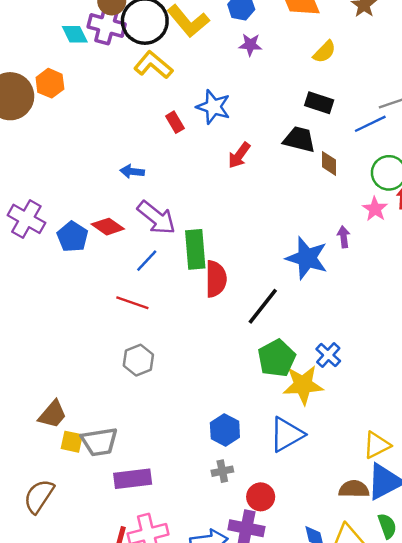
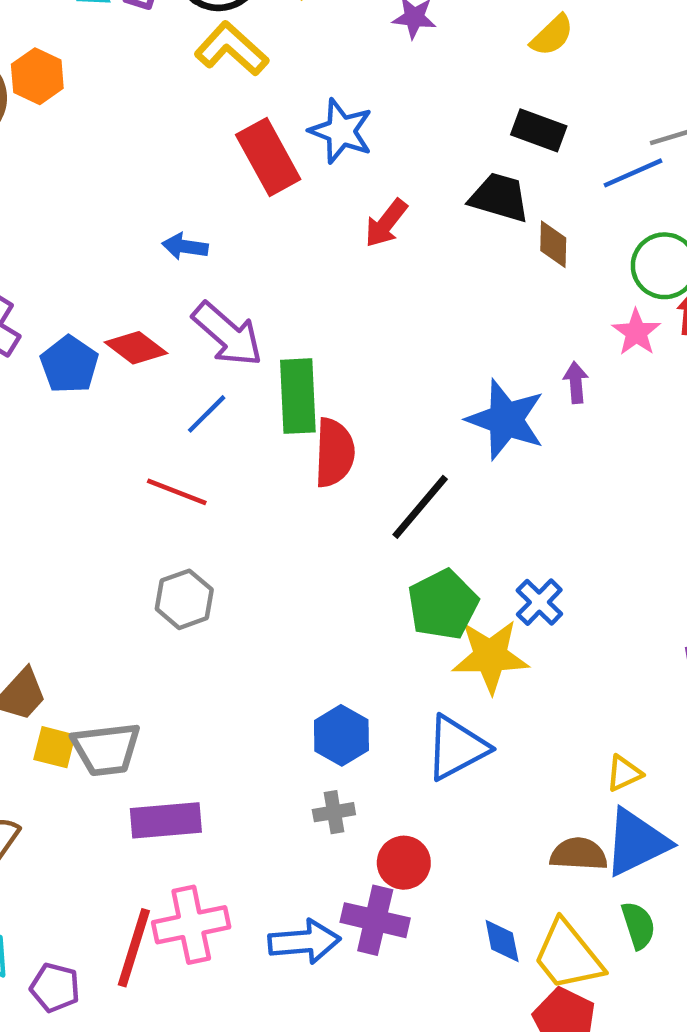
red rectangle: (175, 122) -> (268, 157), size x1.8
yellow triangle: (377, 445) -> (624, 773), size x0.7

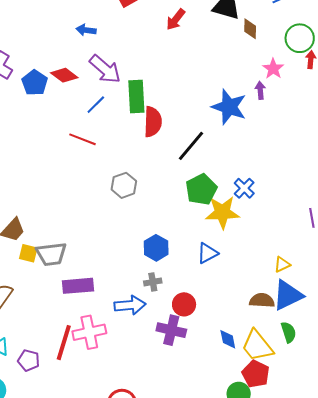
pink star: (636, 332) -> (273, 69), moved
gray hexagon: (184, 599) -> (124, 185), moved
blue triangle: (457, 748) -> (207, 253), size x0.7
blue arrow: (304, 942) -> (130, 305), moved

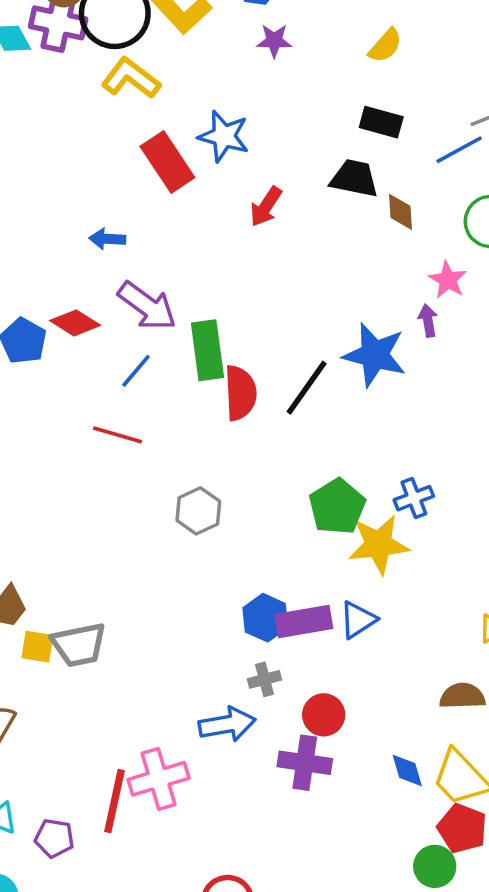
black line: (191, 146) -> (307, 388), moved
blue cross: (244, 188) -> (414, 498), turned 30
purple rectangle: (78, 286) -> (304, 622), moved

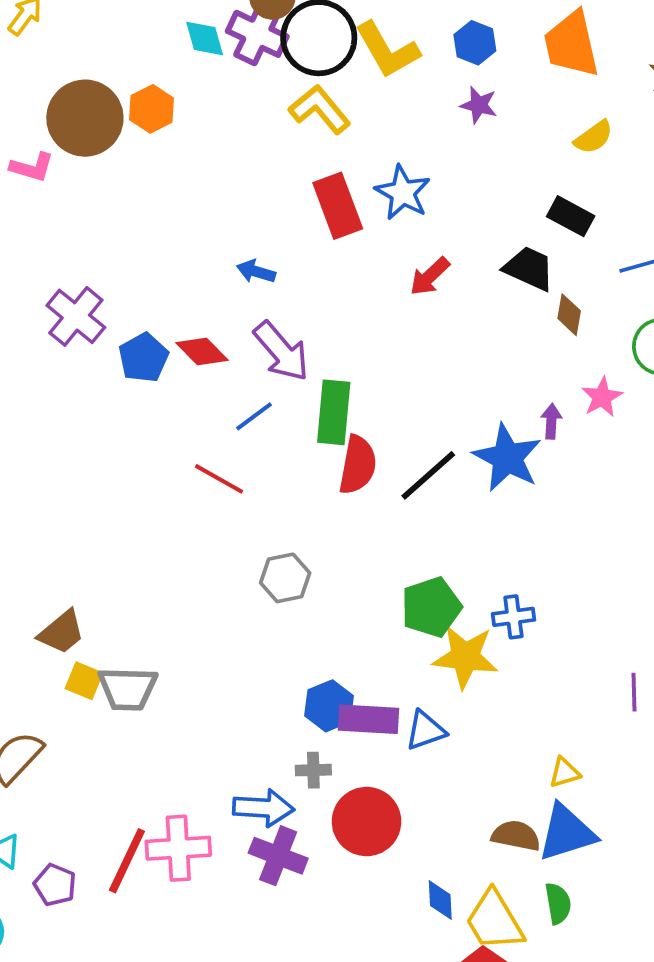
purple arrow: (428, 320) -> (551, 421), moved
red circle: (324, 715) -> (367, 822), size x1.5
purple cross: (305, 763) -> (278, 856), moved

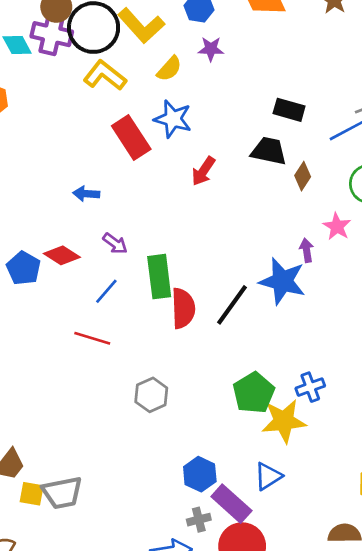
yellow semicircle: (594, 137) -> (169, 69), moved
brown diamond: (569, 315) -> (303, 176), turned 36
purple arrow: (281, 351) -> (115, 243), size x0.6
purple rectangle: (368, 719) -> (231, 504), moved, turned 51

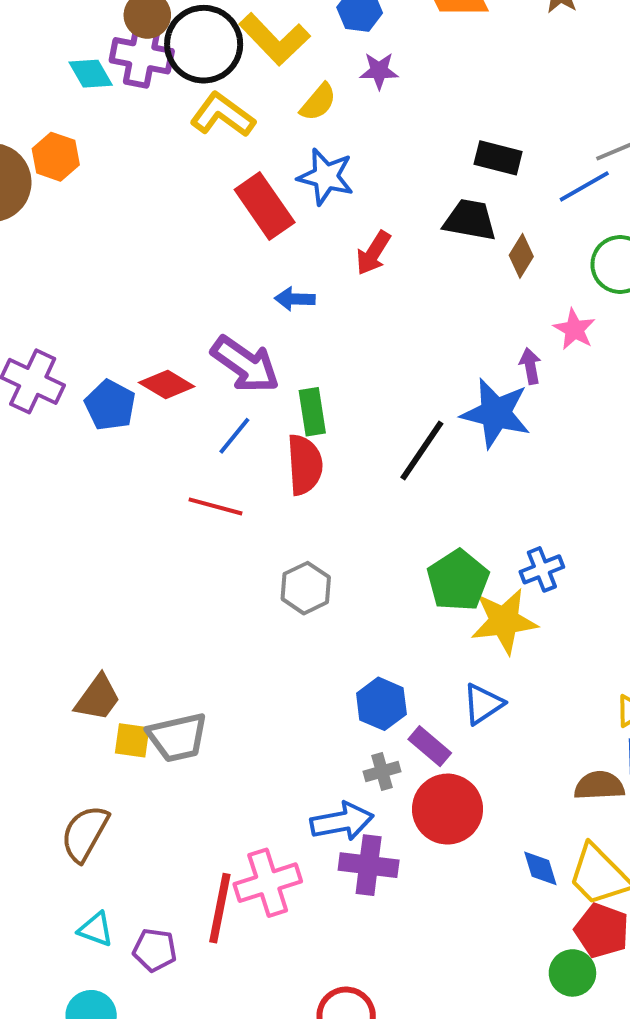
blue arrow: (86, 194) -> (295, 299), moved
purple arrow: (115, 243) -> (245, 364), size x1.8
green rectangle: (159, 277) -> (312, 412), size x0.7
red semicircle: (183, 308) -> (305, 465), moved
purple rectangle: (231, 504) -> (430, 746), size x0.7

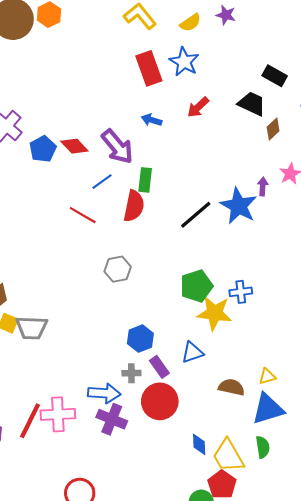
brown semicircle: (599, 786) -> (231, 387), moved

